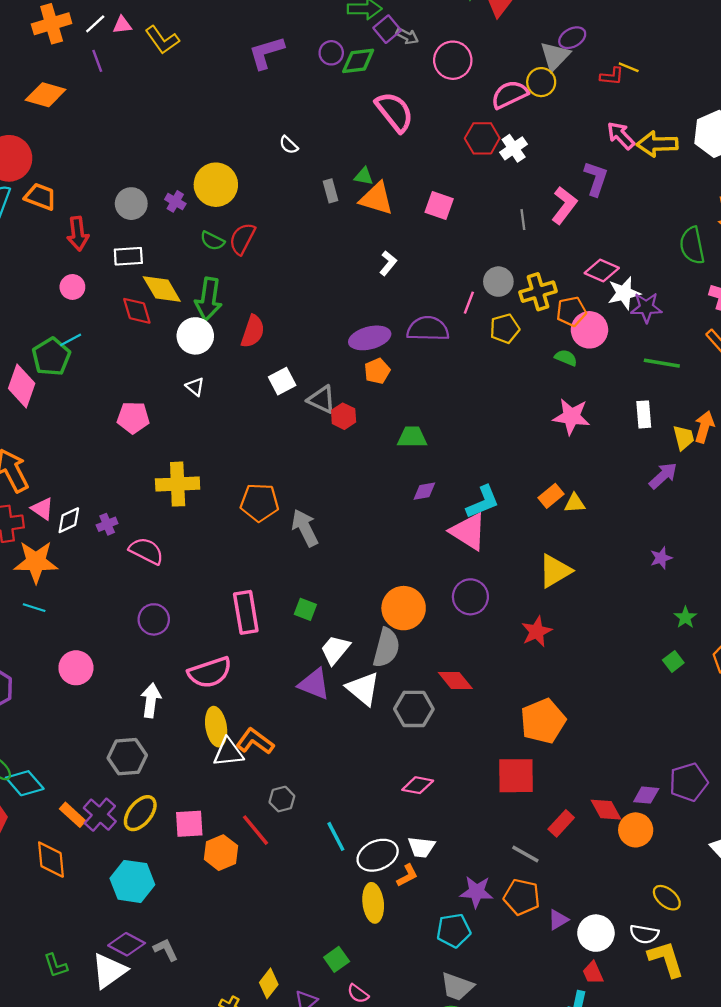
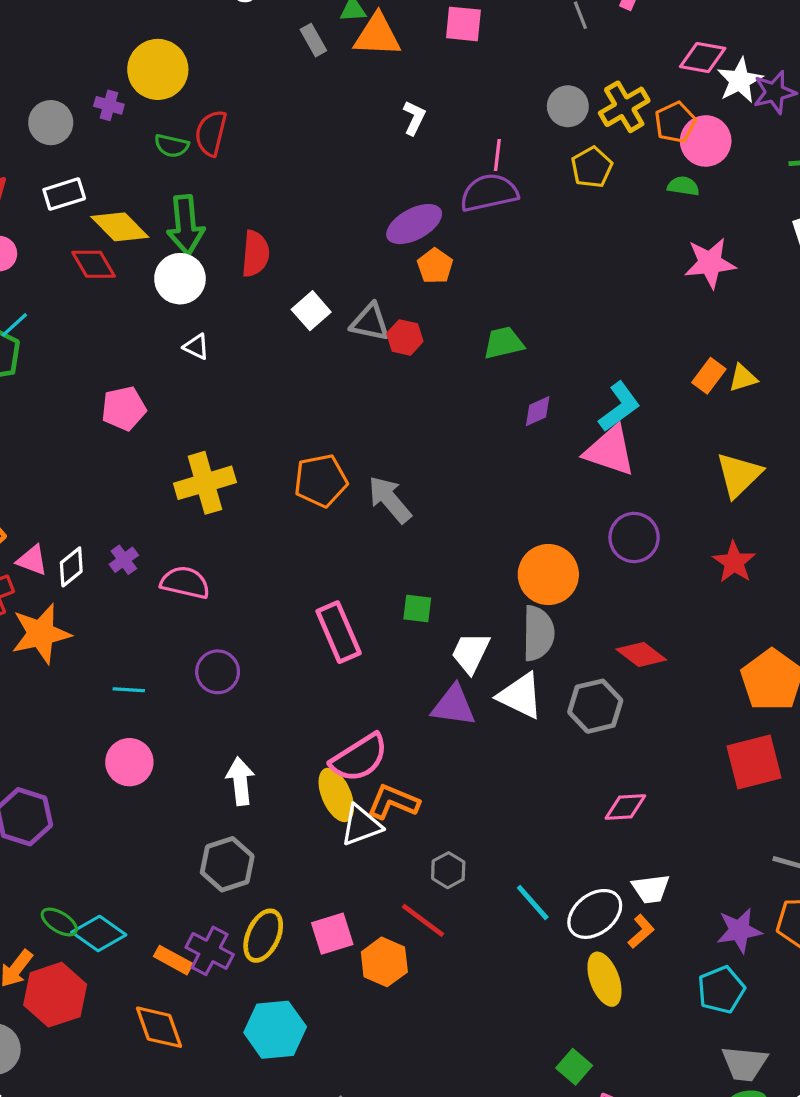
pink line: (469, 303) -> (497, 155), moved
cyan line: (34, 608) -> (129, 690), moved
pink semicircle: (210, 672) -> (359, 758), moved

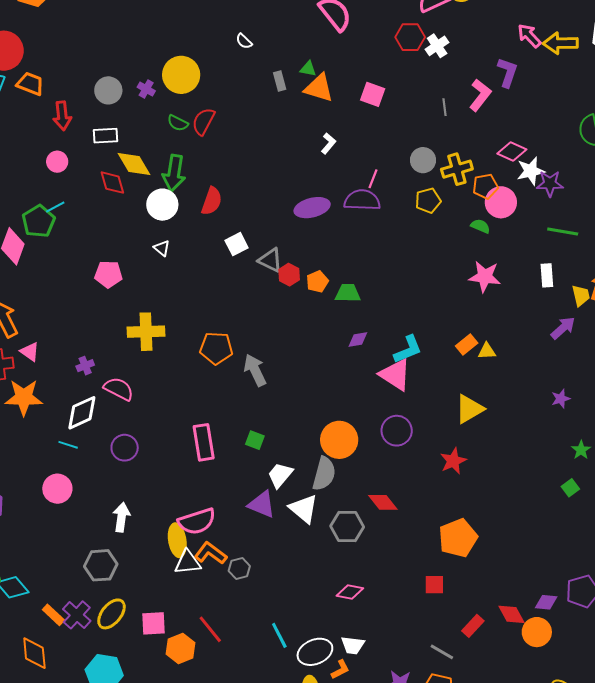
orange pentagon: (435, 266) -> (317, 282), moved
white diamond: (71, 567) -> (82, 413), moved, size x1.5
red square: (754, 762) -> (434, 585), size x0.6
gray hexagon: (448, 870) -> (239, 568), moved

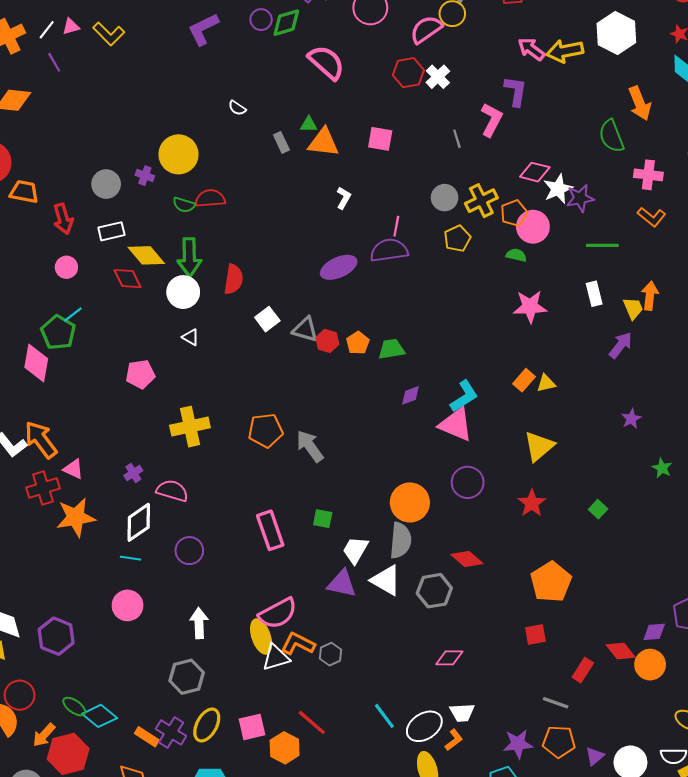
red semicircle: (203, 121) -> (210, 198), turned 68
green square: (570, 488) -> (598, 509), moved

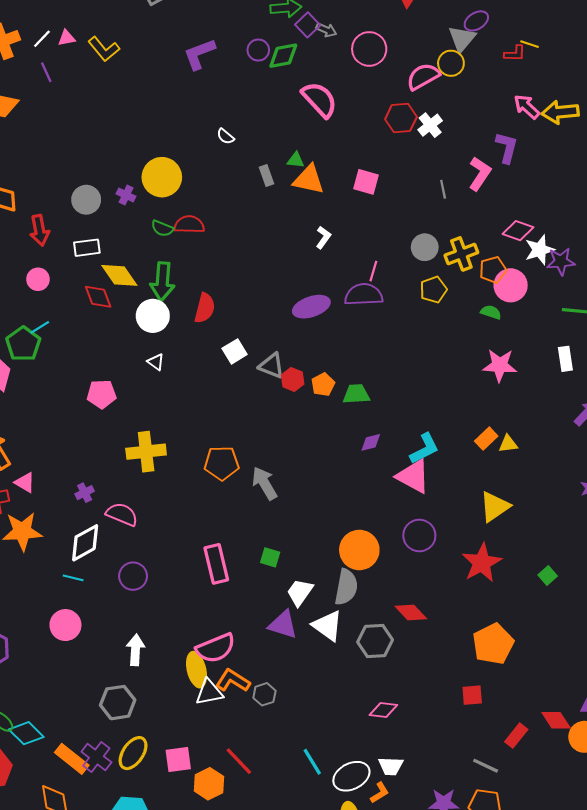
red star: (532, 503) -> (482, 563), size x1.4
orange rectangle: (147, 737) -> (72, 759), size x1.4

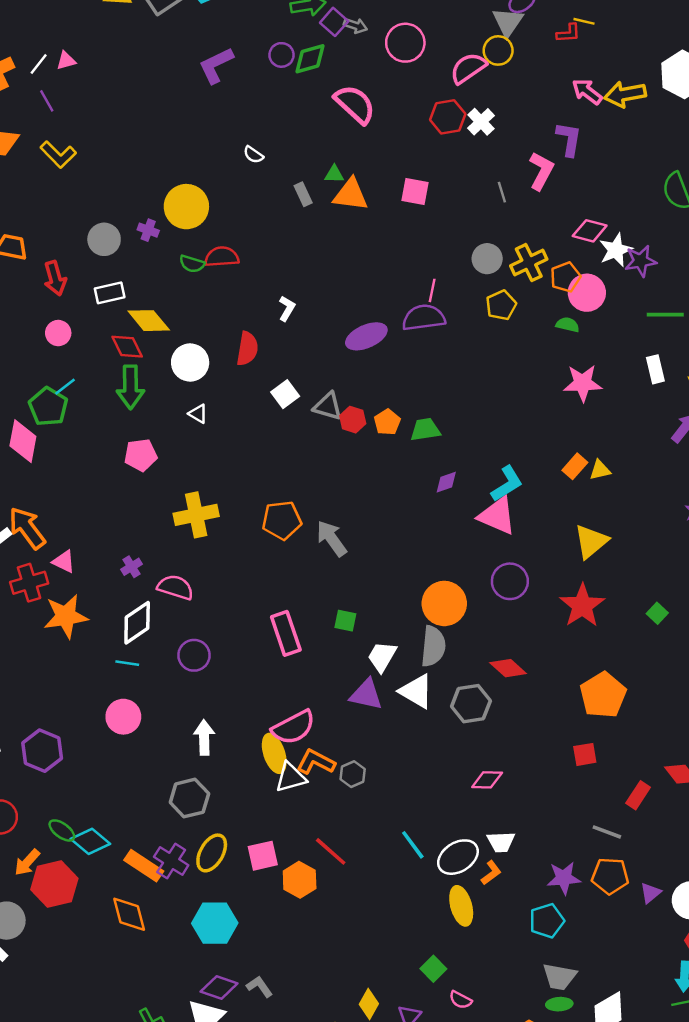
yellow L-shape: (104, 49) -> (58, 155), moved
white L-shape: (323, 237) -> (287, 308), moved
green arrow: (162, 282) -> (130, 387), moved

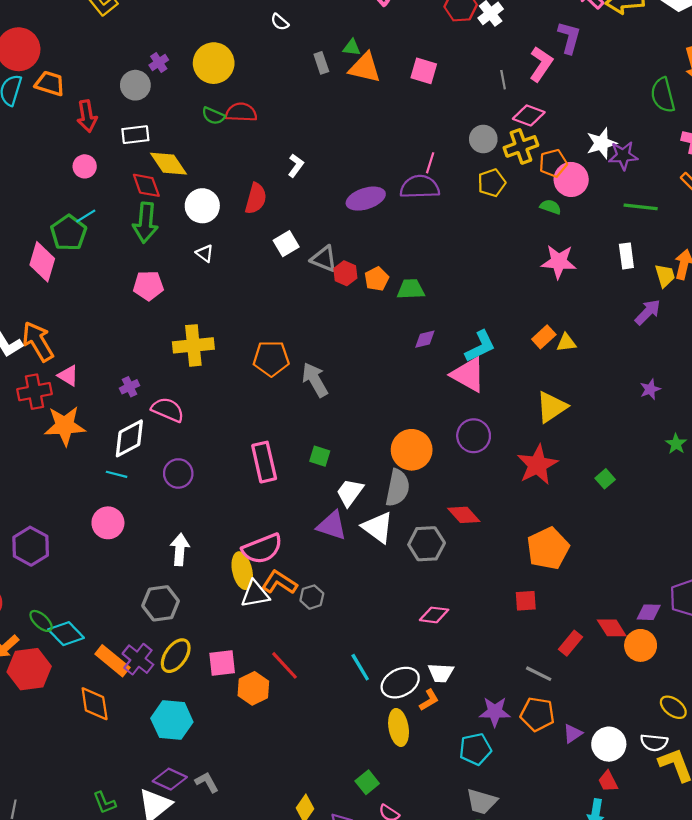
purple cross: (148, 230) -> (159, 63), moved, turned 30
pink diamond: (590, 231) -> (529, 115), moved

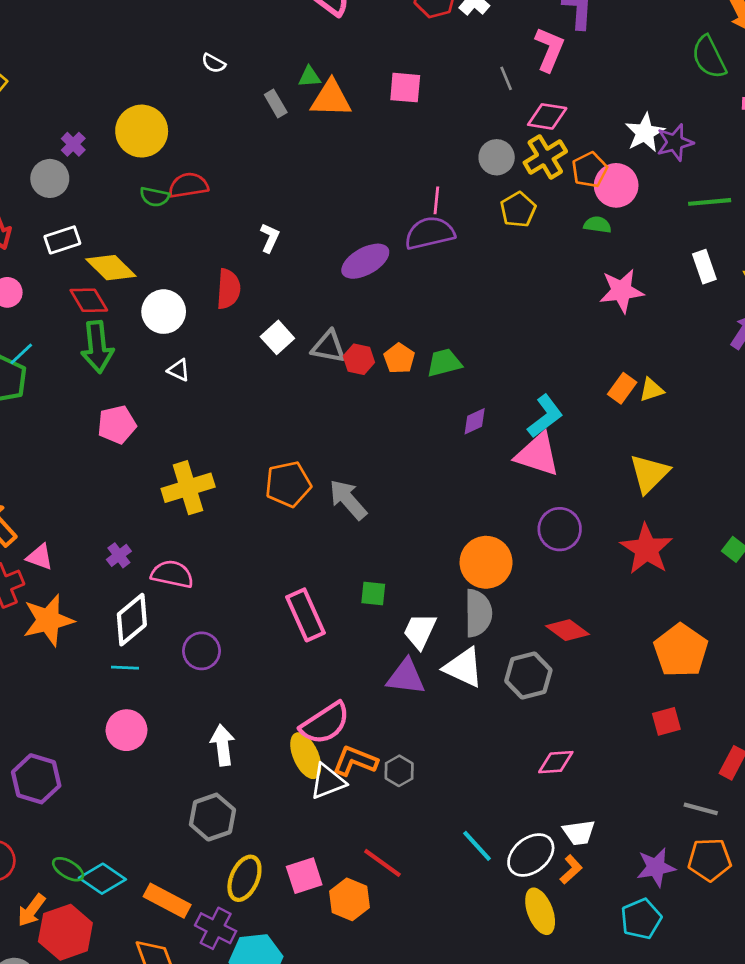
purple cross: (138, 659) -> (216, 928), moved

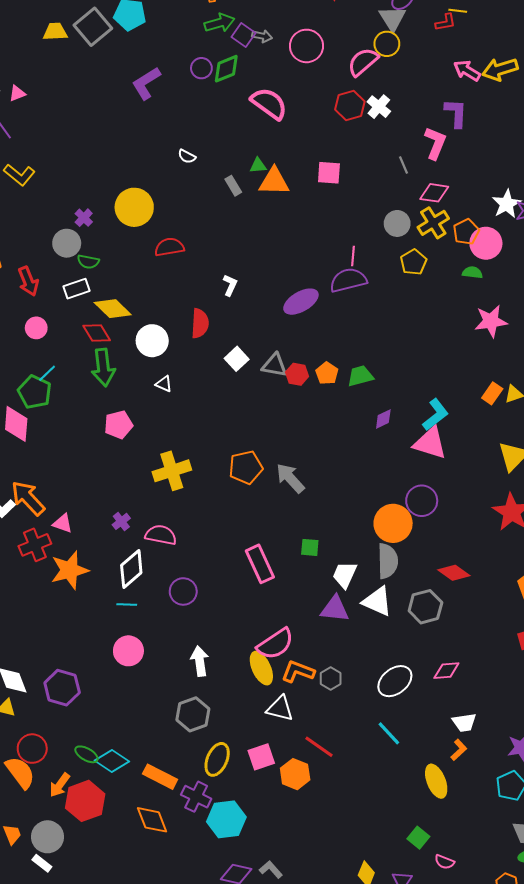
green semicircle: (155, 197) -> (88, 262), moved
purple circle: (560, 529) -> (422, 501), moved
white triangle: (328, 782) -> (280, 708), moved, turned 36
white ellipse: (531, 855) -> (395, 681), moved

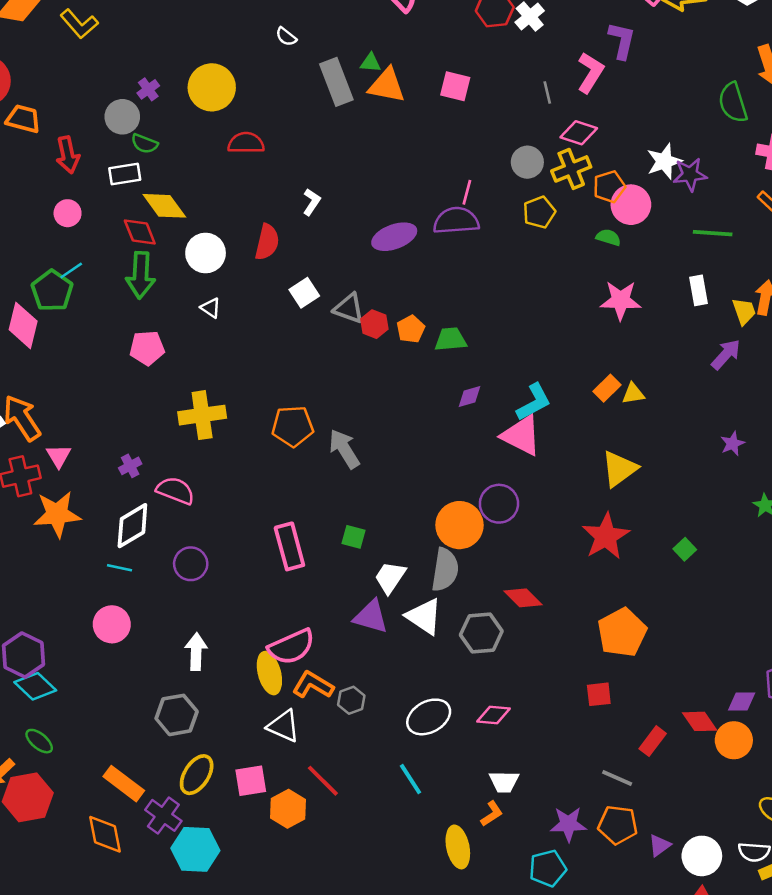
gray rectangle: (233, 186) -> (336, 82), size x1.8
pink triangle: (63, 523) -> (59, 456), turned 30
cyan diamond: (112, 761) -> (35, 686), moved

